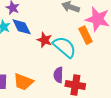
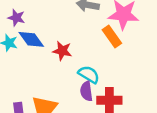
cyan semicircle: (64, 47) -> (89, 74), moved, size x0.7

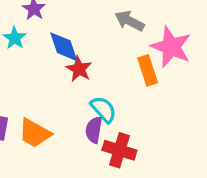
blue diamond: (31, 39) -> (64, 47), moved

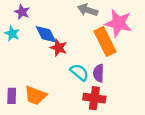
orange rectangle: (148, 70) -> (105, 41), size x1.4
purple semicircle: (94, 130) -> (99, 73), moved

